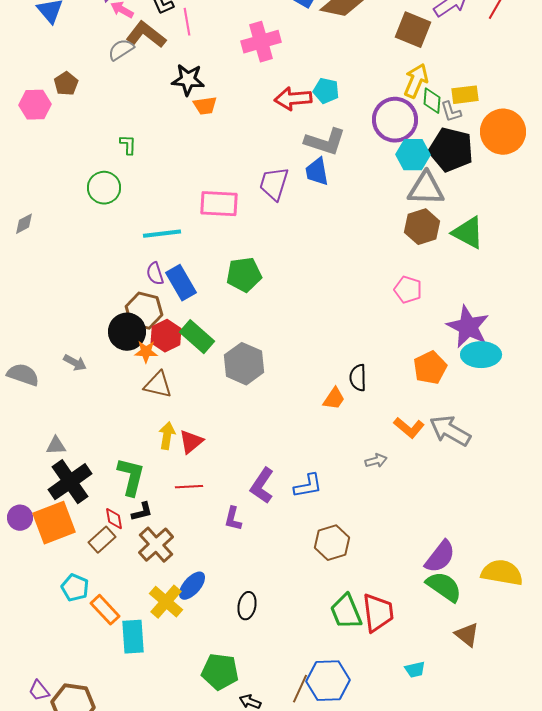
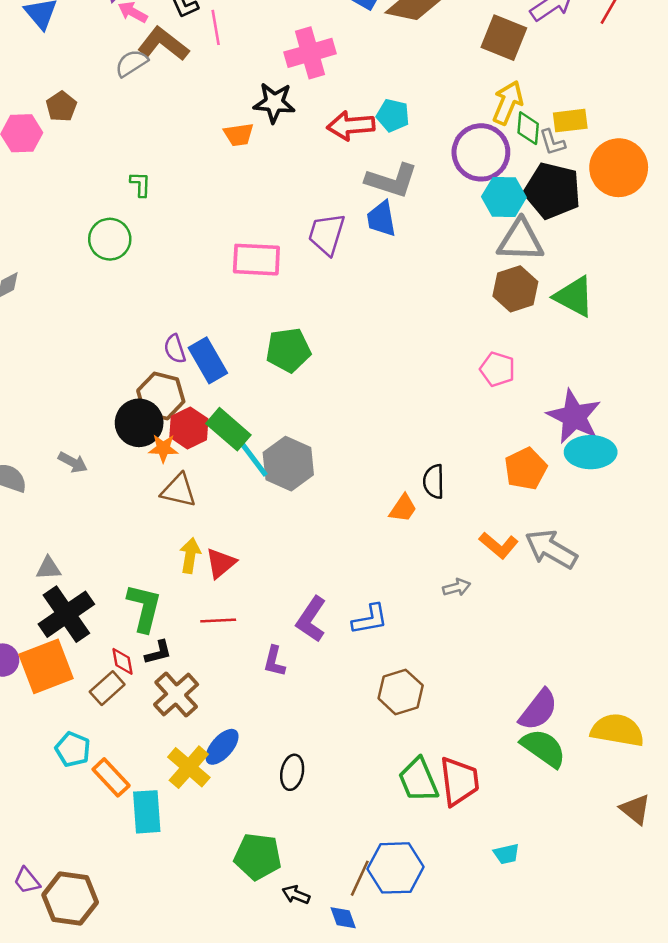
black star: (188, 80) -> (274, 103), moved
cyan line: (162, 234) -> (251, 456), moved, turned 60
brown triangle: (467, 635) -> (635, 809), moved

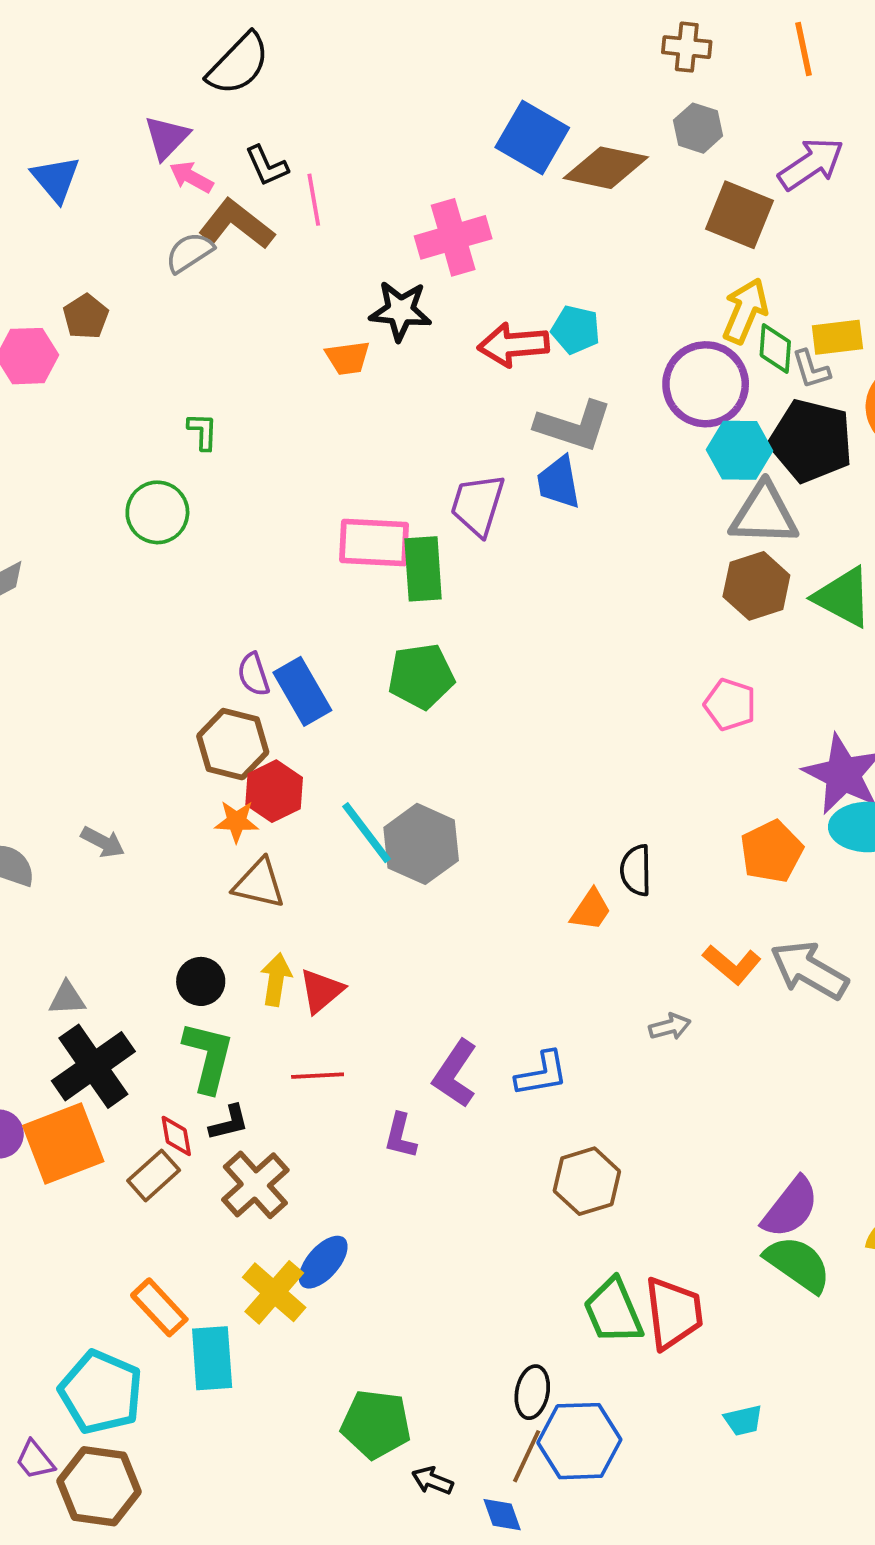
black circle: (139, 423) -> (201, 981), moved, size x0.7
green rectangle: (228, 429) -> (423, 569), moved, turned 45
cyan pentagon: (73, 749) -> (101, 1392), moved, size x1.6
black ellipse: (292, 772) -> (532, 1392), moved

